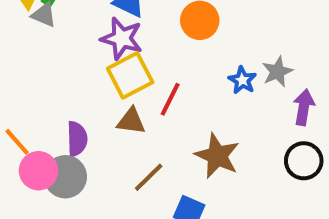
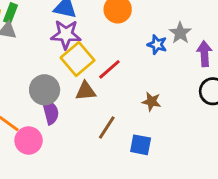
red line: (170, 99) -> (109, 69), turned 35
brown star: (217, 156) -> (151, 102), size x0.6
gray circle: (65, 177) -> (45, 90), moved

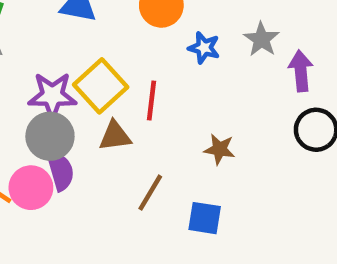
purple star: (66, 34) -> (52, 96), moved
blue star: (157, 45) -> (204, 48), moved
red line: (109, 69) -> (151, 101), turned -40
pink circle: (29, 140) -> (31, 188), moved

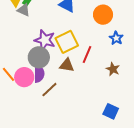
brown star: (220, 149) -> (113, 69), moved
brown line: (150, 193) -> (49, 90), moved
blue square: (205, 218) -> (111, 111), moved

